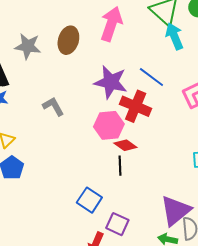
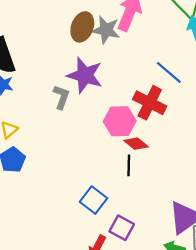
gray star: (28, 46) -> (106, 30), moved
purple star: (111, 82) -> (85, 75), moved
gray L-shape: (53, 106) -> (61, 97), turned 45

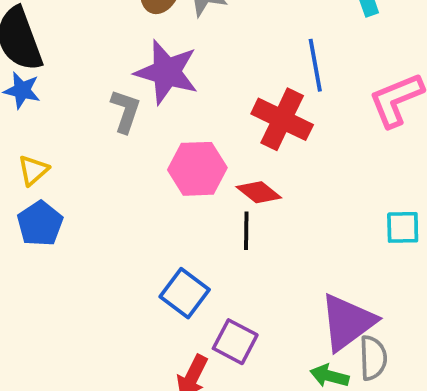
blue line: (169, 72) -> (315, 65), turned 40
pink hexagon: (120, 121) -> (197, 169), moved

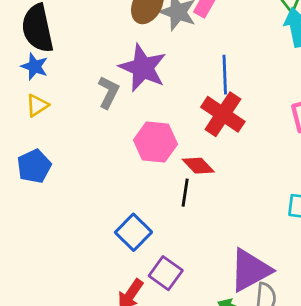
blue line: (315, 65) -> (225, 75), moved
yellow triangle: (33, 170) -> (37, 105), moved

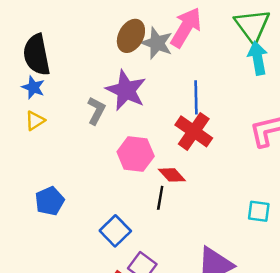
blue pentagon: (34, 166) -> (50, 201), moved

